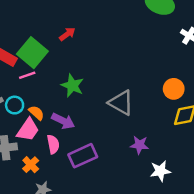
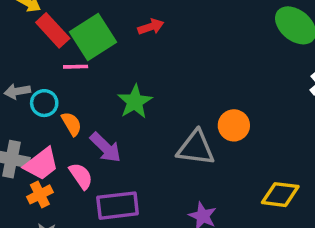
orange circle: (174, 89) -> (234, 125), moved
gray triangle: (121, 103) -> (196, 148), turned -40
pink trapezoid: (28, 130) -> (41, 164), moved
pink semicircle: (53, 144) -> (81, 176), turned -42

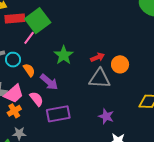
red arrow: (151, 27) -> (98, 57), moved
red rectangle: (53, 30) -> (15, 19), turned -48
pink line: (76, 67) -> (29, 38), turned -48

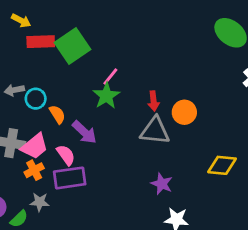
pink line: (29, 38) -> (110, 77), moved
red arrow: (98, 57) -> (154, 101), turned 104
purple rectangle: (58, 114) -> (70, 178), moved

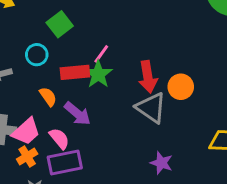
red rectangle: (41, 42) -> (75, 72), moved
green square: (72, 46) -> (60, 24), size x0.7
cyan circle: (36, 99) -> (37, 55), moved
red arrow: (154, 101) -> (148, 77), size x1.5
gray triangle: (155, 131) -> (151, 108), turned 32

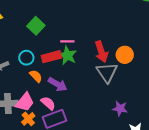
pink line: (101, 54) -> (67, 41), turned 64
cyan circle: (37, 55) -> (26, 58), moved
gray triangle: (151, 108) -> (107, 72), turned 30

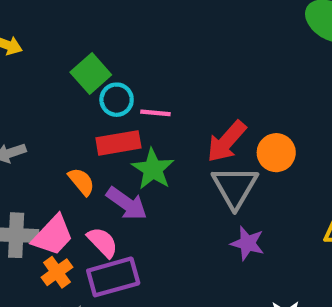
red arrow: (101, 52) -> (227, 141), turned 55
green star: (67, 55) -> (153, 169), moved
cyan circle: (26, 58) -> (117, 100), moved
purple star: (120, 109) -> (247, 243), moved

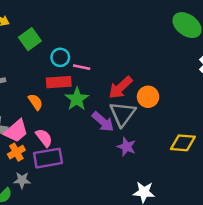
green square: (91, 74) -> (30, 39), moved
purple arrow: (127, 204) -> (103, 122), moved

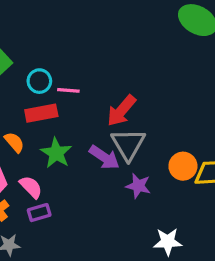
orange circle: (148, 97) -> (183, 166), moved
green star: (77, 99) -> (56, 153), moved
purple rectangle: (48, 158) -> (39, 213), size x0.6

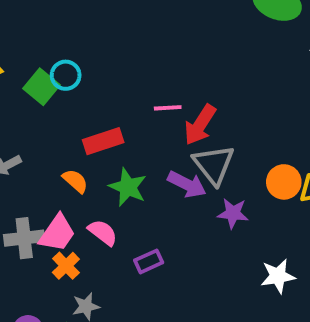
cyan circle: (39, 81) -> (66, 75), moved
pink line: (68, 90) -> (168, 108), moved
purple rectangle: (39, 213) -> (149, 261), moved

